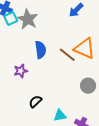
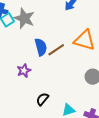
brown line: (67, 55) -> (56, 50), moved, turned -66

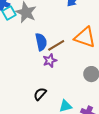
purple star: (24, 71) -> (50, 61), moved

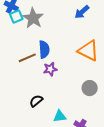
brown line: (56, 45) -> (27, 58), moved

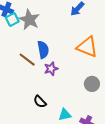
brown line: (27, 58) -> (27, 60), turned 66
black semicircle: (36, 101) -> (40, 102), turned -88

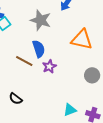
gray star: (29, 20) -> (41, 20), moved
black semicircle: (40, 102) -> (16, 99), moved

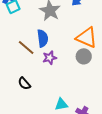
gray circle: (92, 75) -> (84, 56), moved
black semicircle: (16, 99) -> (24, 83), moved

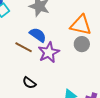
blue semicircle: (43, 38) -> (38, 35), turned -36
purple star: (50, 58) -> (49, 52), size x1.5

